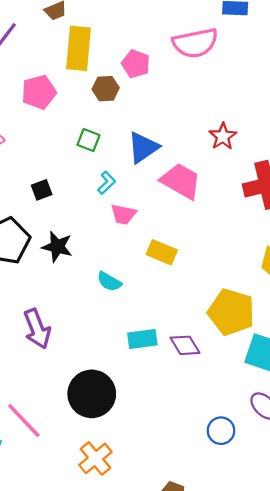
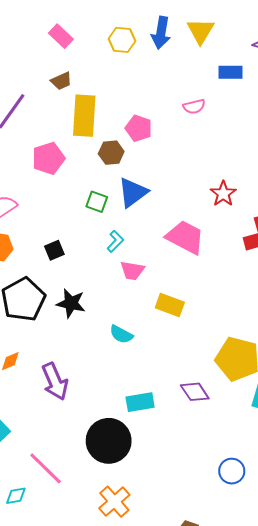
pink semicircle: (195, 43) -> (194, 107), size x0.5
blue triangle: (143, 148) -> (133, 192), moved
cyan rectangle: (142, 339) -> (140, 402), moved

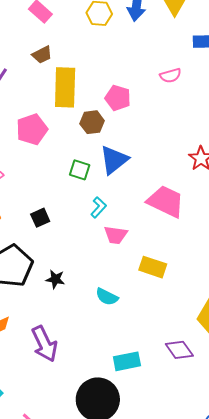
black star: (71, 303) -> (55, 279), moved, size x0.7

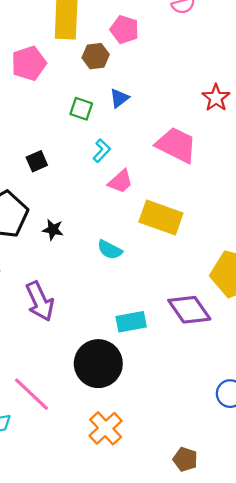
blue triangle: (114, 160) -> (119, 98), size x0.6
pink trapezoid: (116, 235) -> (120, 181), turned -50
yellow rectangle: (153, 267) -> (161, 218), size x1.4
purple diamond: (179, 350) -> (189, 310), size x1.4

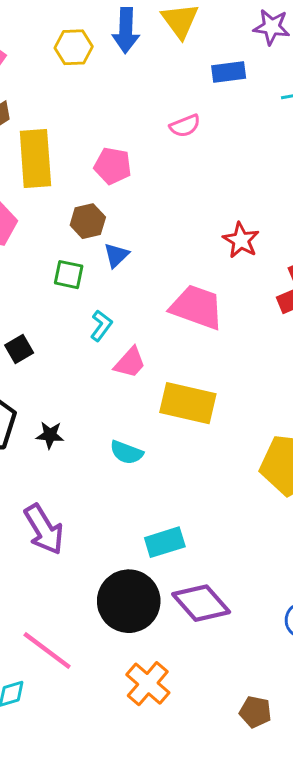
brown hexagon: (96, 56) -> (88, 221), moved
purple diamond: (189, 310) -> (201, 603), moved

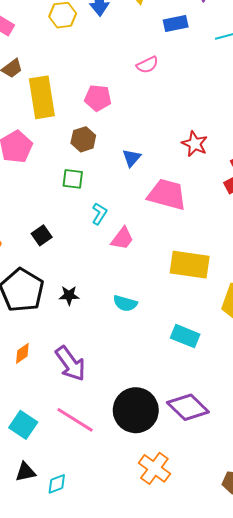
blue triangle: (116, 255) -> (132, 158), moved
yellow rectangle: (188, 403) -> (190, 265), moved
cyan rectangle: (165, 542) -> (185, 336), moved, turned 44
pink line: (47, 651) -> (75, 420), moved

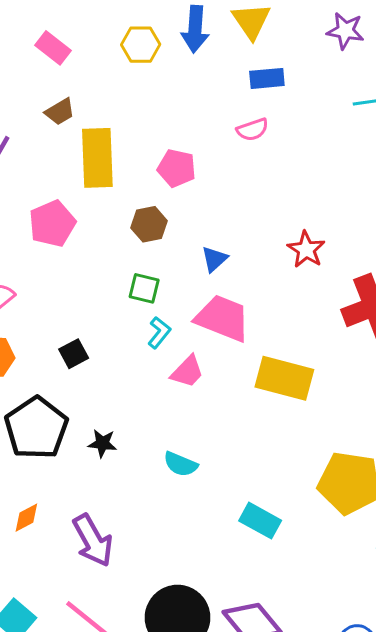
blue rectangle: (176, 23) -> (267, 78), moved
green square: (73, 179) -> (144, 288), moved
pink trapezoid: (167, 195) -> (223, 318), moved
yellow rectangle: (190, 265) -> (284, 378), moved

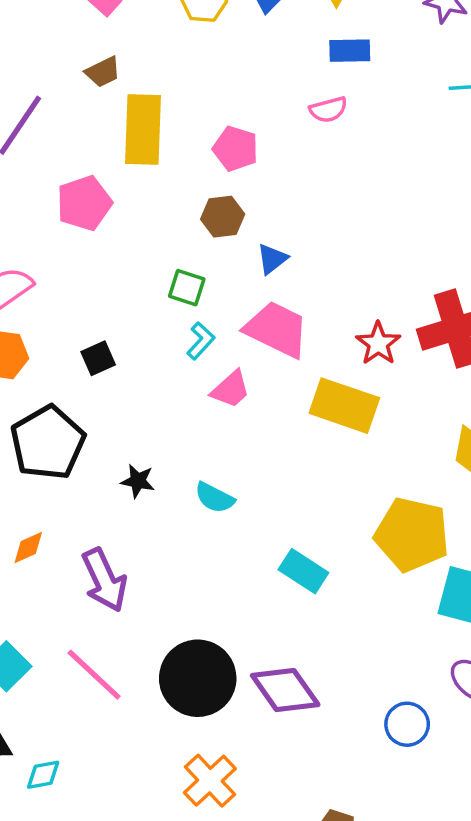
brown hexagon: (149, 224) -> (223, 217), moved
red star: (306, 249) -> (378, 343), moved
black star: (102, 443) -> (138, 481), moved

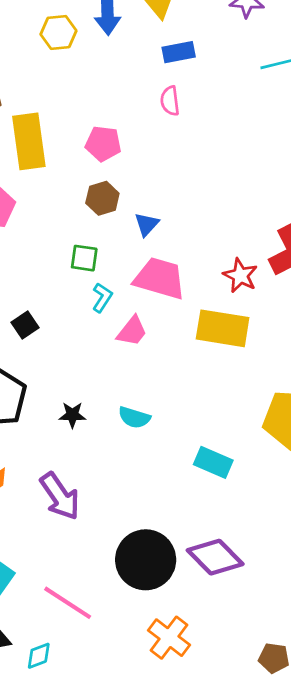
pink semicircle: (328, 110) -> (170, 101), turned 108
pink line: (94, 675) -> (68, 603), moved

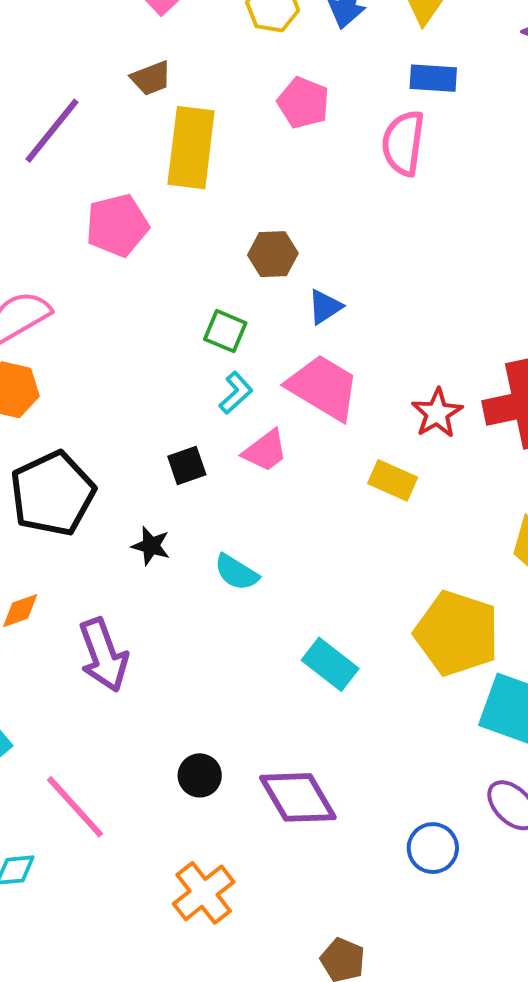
pink semicircle: (170, 101) -> (403, 143), size x1.5
pink pentagon: (103, 144) -> (303, 103), moved
black square: (25, 325) -> (187, 466), moved
yellow rectangle: (223, 328) -> (393, 480), size x0.6
black circle: (146, 560) -> (200, 775), size x0.5

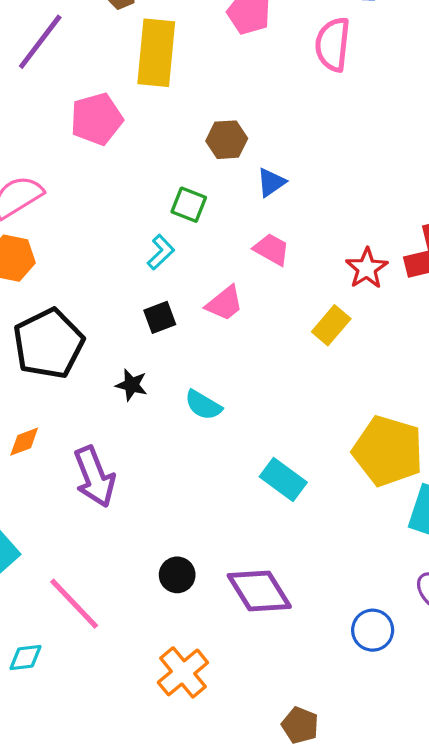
pink trapezoid: (323, 387) -> (271, 249), size x0.6
cyan L-shape: (236, 393) -> (161, 252), moved
yellow rectangle: (393, 480) -> (331, 325), turned -72

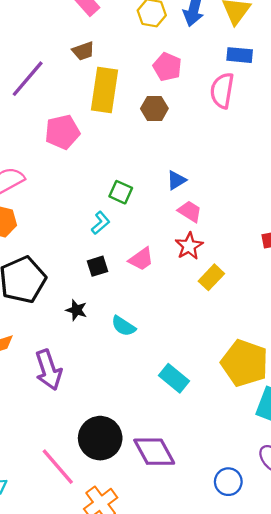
brown hexagon: (227, 140) -> (154, 109), moved
pink trapezoid: (271, 249) -> (190, 211), moved
red star: (367, 268) -> (189, 246), moved
black circle: (177, 575) -> (100, 438), size x1.8
pink line: (74, 604) -> (58, 467), moved

